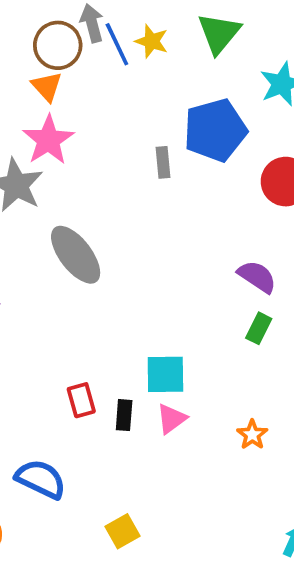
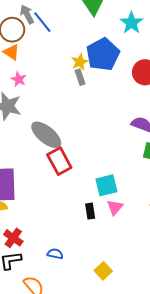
yellow star: (152, 41) -> (80, 62), moved, turned -30
pink star: (48, 140) -> (19, 79), size x0.6
red rectangle: (81, 400) -> (59, 161), moved, size x1.5
blue semicircle: (41, 479) -> (55, 254), size x0.6

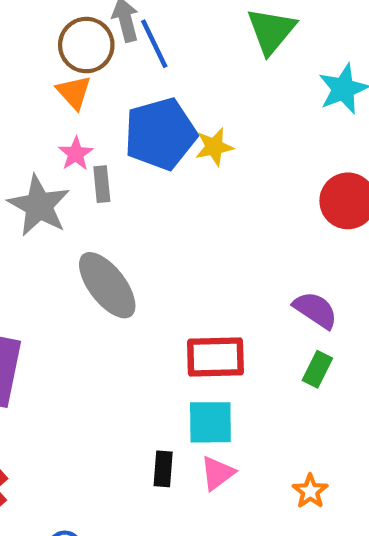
blue pentagon: (103, 54) -> (160, 134), moved
gray rectangle: (80, 77) -> (102, 184), moved
red rectangle: (59, 161) -> (215, 357), moved, turned -76

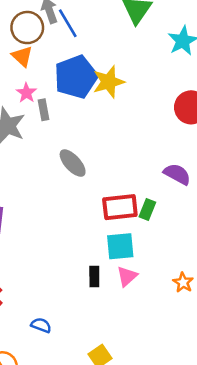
yellow star: (214, 147) -> (109, 82), size x1.4
gray ellipse: (107, 285) -> (73, 163), moved, size x0.7
green rectangle: (317, 369) -> (147, 210), moved

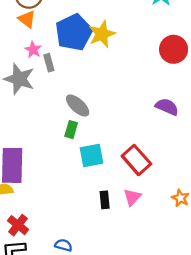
red rectangle: (120, 207) -> (136, 160), moved, turned 60
green rectangle: (147, 210) -> (71, 130), moved
cyan square: (120, 246) -> (91, 155), moved

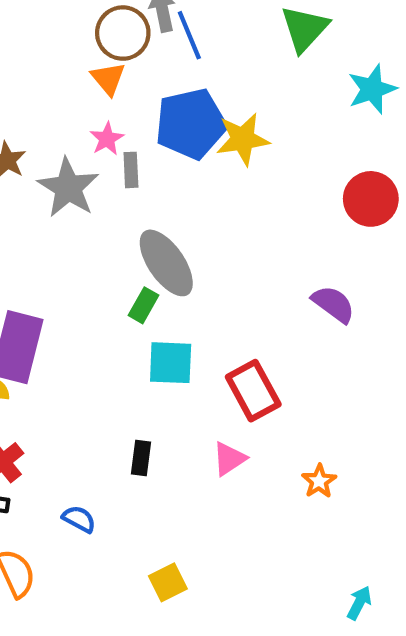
gray ellipse: (78, 106) -> (166, 263), size x1.4
black rectangle: (105, 200) -> (141, 458), moved

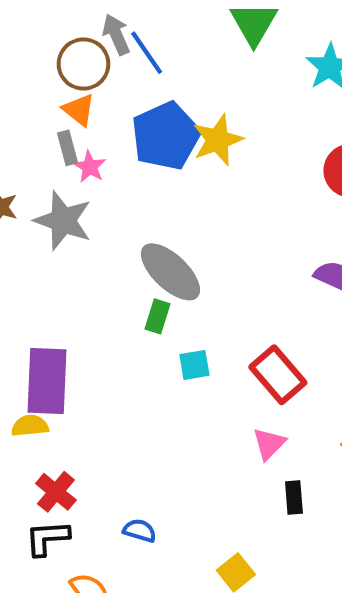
gray rectangle: (131, 170) -> (67, 148), moved
cyan square: (171, 363) -> (194, 365), size x0.7
black rectangle: (141, 458) -> (294, 497), moved

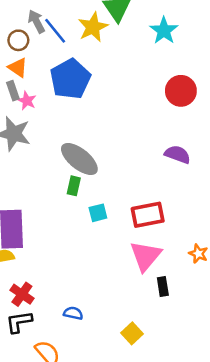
brown circle: (83, 64) -> (18, 40), size x0.7
yellow star: (218, 140) -> (93, 27), moved
red rectangle: (278, 375) -> (148, 215), turned -56
pink triangle: (269, 444) -> (146, 256), size x1.6

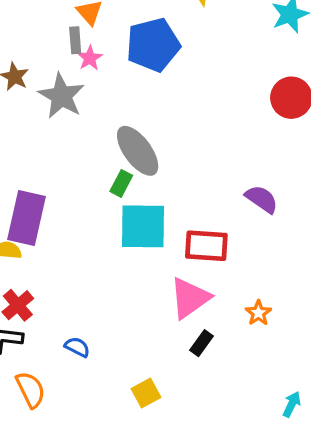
purple semicircle: (177, 154) -> (262, 199), moved
cyan square: (98, 213) -> (143, 226), size x2.0
black rectangle: (163, 286) -> (202, 343), turned 30

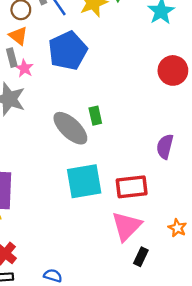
green rectangle: (121, 183) -> (95, 116), moved, turned -30
purple semicircle: (262, 199) -> (165, 146), turned -100

